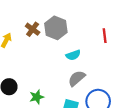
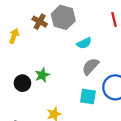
green star: (37, 97) -> (42, 75), moved

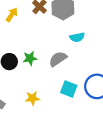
gray semicircle: (91, 66) -> (58, 59), moved

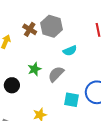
green star: (30, 58) -> (34, 69), moved

